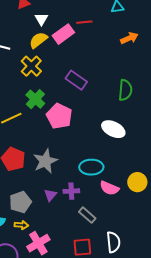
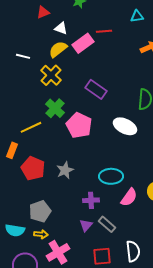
white triangle: (41, 19) -> (61, 28), turned -40
white ellipse: (113, 129) -> (125, 126), moved
gray star: (45, 161) -> (65, 170), size x0.7
pink semicircle: (109, 188) -> (129, 197), turned -78
purple triangle: (50, 195) -> (86, 225), moved

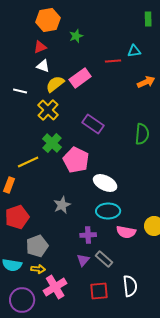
white triangle: (61, 28) -> (43, 66), moved
red line: (104, 31) -> (113, 61), moved
white ellipse: (125, 126) -> (105, 183), moved
red pentagon: (33, 168) -> (17, 217), moved, turned 30
pink semicircle: (129, 197) -> (126, 232), turned 66

